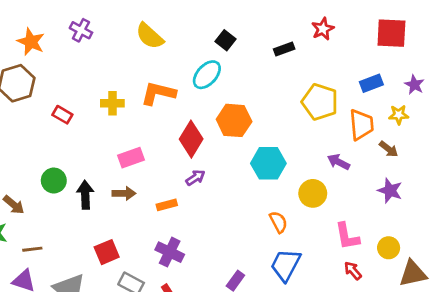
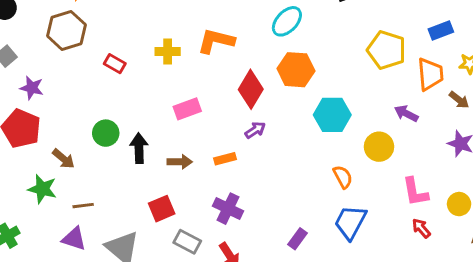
cyan ellipse: (207, 75) -> (287, 21), moved
brown arrow: (124, 193) -> (180, 162), moved

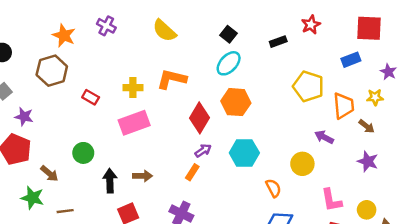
blue rectangle: (441, 30) -> (351, 60), moved
pink rectangle: (187, 109) -> (134, 123), moved, size x1.4
cyan hexagon: (332, 115) -> (244, 153), moved
black arrow: (139, 148) -> (110, 181), moved
orange rectangle: (225, 159) -> (192, 172), moved, turned -42

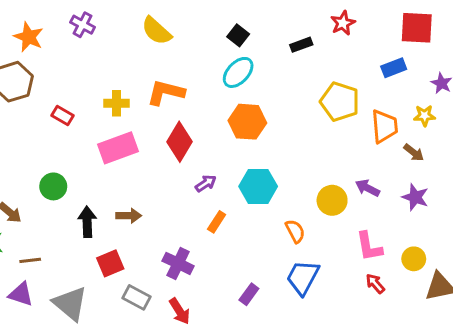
red diamond: (200, 118) -> (180, 142), moved
purple arrow: (324, 137) -> (368, 188), moved
orange rectangle: (192, 172) -> (217, 222), moved

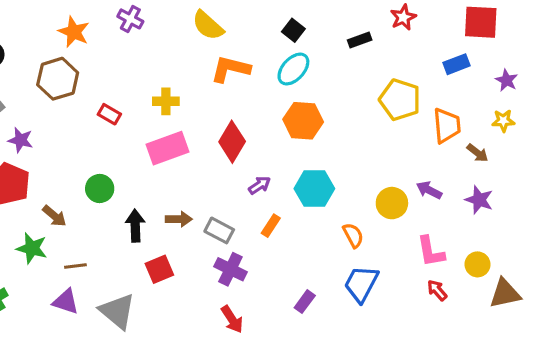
orange L-shape: (166, 92) -> (230, 69), moved
yellow star: (425, 116) -> (503, 121), moved
gray rectangle: (136, 297) -> (219, 230), moved

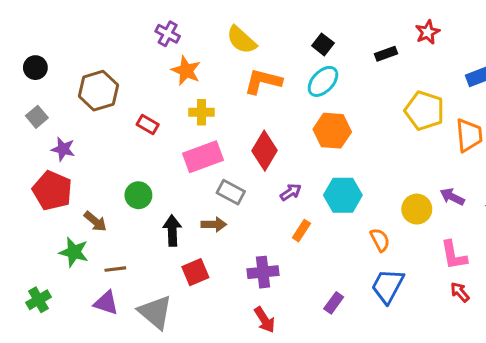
orange star: (74, 32) -> (186, 71), moved
gray rectangle: (219, 230) -> (231, 192), moved
purple cross: (230, 269) -> (263, 272), turned -32

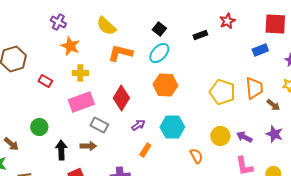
yellow pentagon: (424, 111) -> (222, 92), moved
purple arrow: (452, 197) -> (244, 137), moved

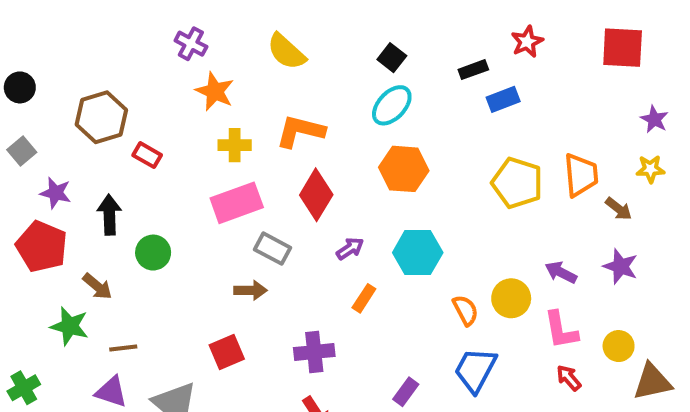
blue rectangle: (260, 50) -> (503, 99), moved
orange L-shape: (120, 53) -> (300, 131), moved
red rectangle: (45, 81) -> (147, 155), moved
yellow circle: (220, 136) -> (511, 298), moved
black arrow: (61, 150) -> (109, 215), moved

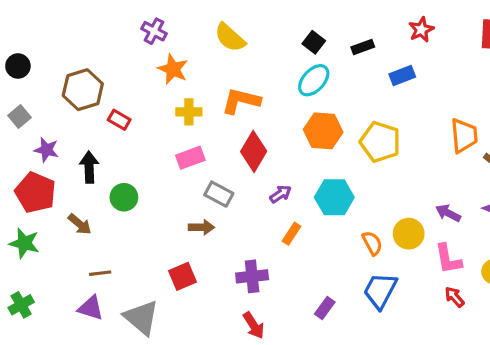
black rectangle: (473, 70) -> (363, 47), moved
yellow pentagon: (517, 183) -> (380, 142), moved
pink rectangle: (237, 203) -> (190, 158), size x0.7
green star: (70, 326) -> (24, 243), moved

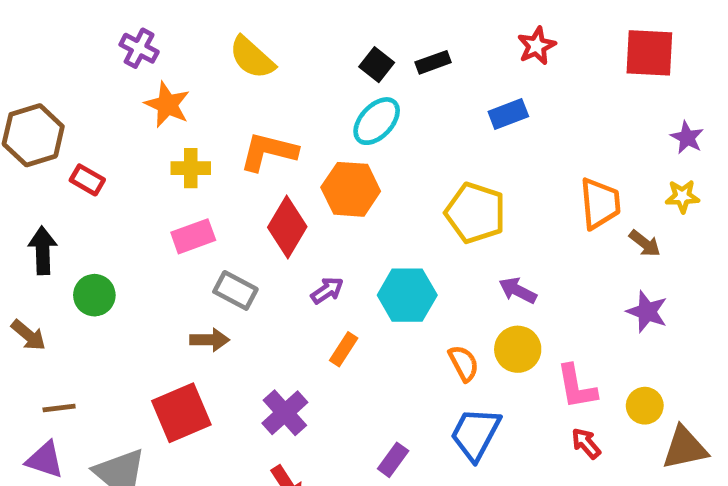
black rectangle: (363, 47) -> (433, 62), moved
orange hexagon: (323, 131) -> (351, 189), moved
purple arrow: (448, 213) -> (518, 290), moved
red square: (182, 276) -> (181, 413), size x1.4
purple cross: (252, 276) -> (285, 413), turned -36

